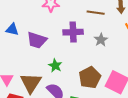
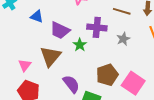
green star: (55, 66) -> (80, 45), moved
brown triangle: (31, 83) -> (50, 56), moved

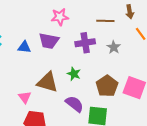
purple trapezoid: (60, 30) -> (49, 41), moved
green star: (80, 45) -> (74, 74), moved
brown triangle: (50, 56) -> (47, 82), turned -40

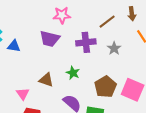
brown line: (105, 21) -> (107, 22), turned -42
blue triangle: (24, 47) -> (14, 46), moved
brown triangle: (47, 82) -> (46, 80), size x0.7

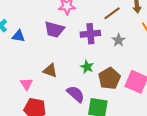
green star: (73, 73) -> (87, 67), moved

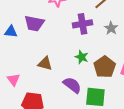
purple trapezoid: (54, 29) -> (34, 23), moved
pink triangle: (26, 84) -> (13, 80), moved

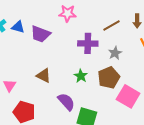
blue triangle: (11, 32) -> (18, 27), moved
brown pentagon: (105, 67) -> (109, 78), moved

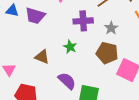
green star: (81, 76) -> (70, 47), moved
brown pentagon: (109, 78) -> (107, 53), turned -30

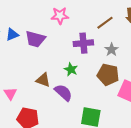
blue triangle: (12, 11) -> (12, 35), turned -32
purple semicircle: (67, 81) -> (63, 93), moved

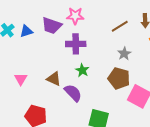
purple trapezoid: (35, 39) -> (52, 26), moved
purple cross: (83, 43) -> (76, 44), moved
pink triangle: (10, 94) -> (21, 79), moved

